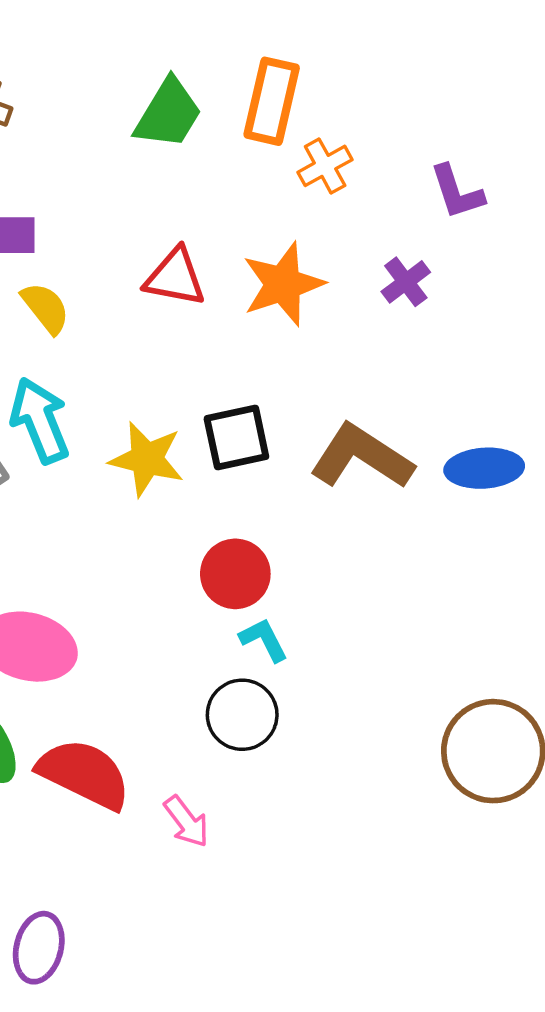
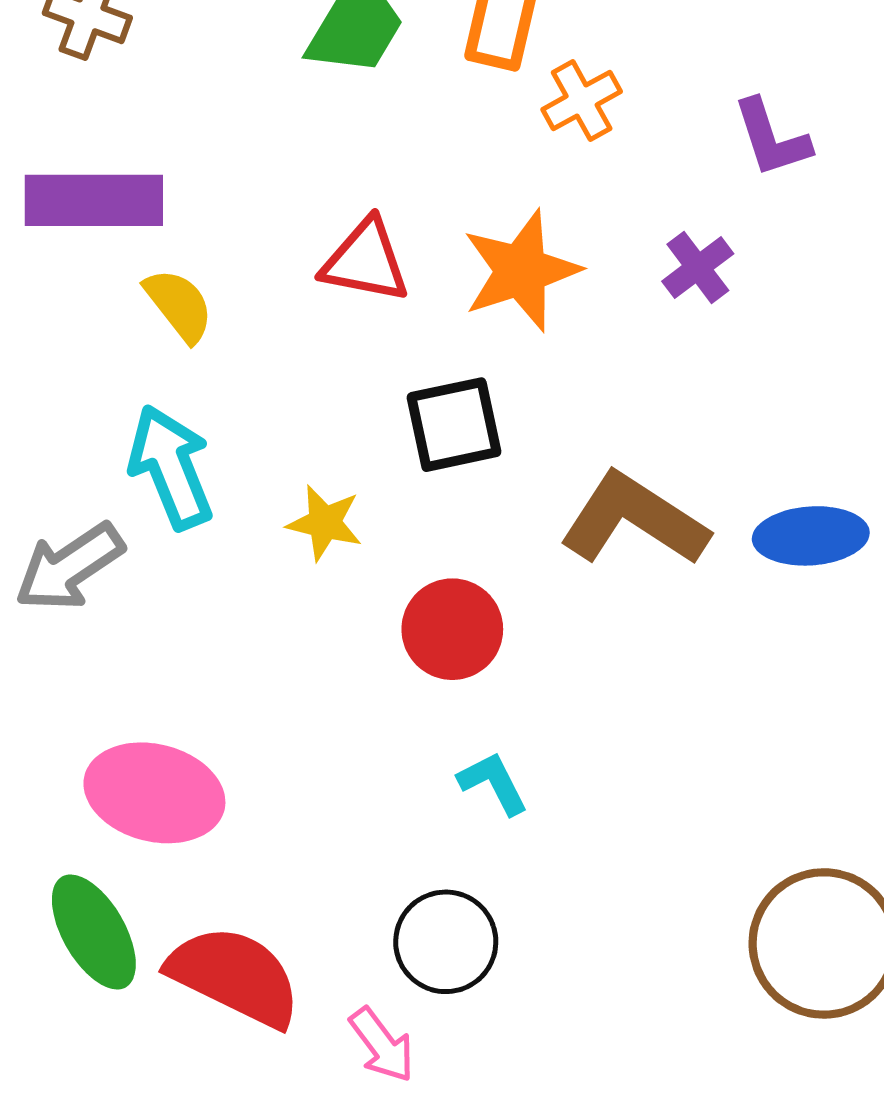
black square: (236, 437) -> (454, 425), moved
yellow star: (147, 459) -> (325, 523), size x0.7
red circle: (235, 574) -> (452, 629), moved
black circle: (242, 715) -> (446, 942), moved

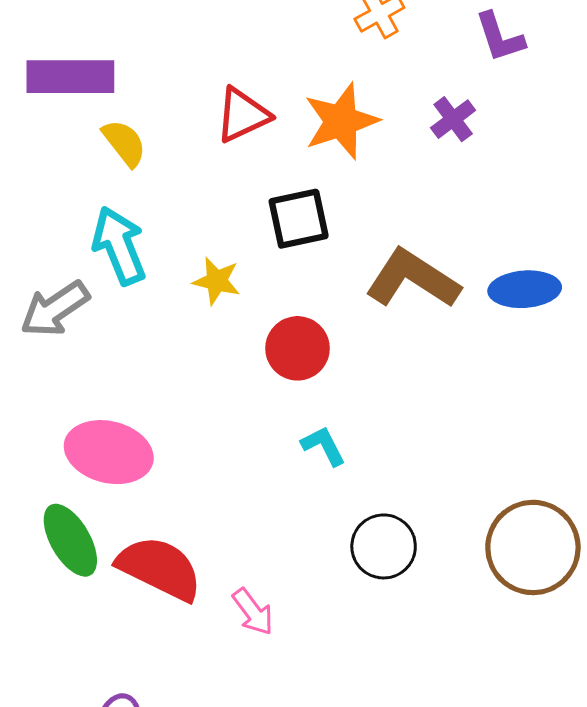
red triangle: (366, 261) -> (243, 115), turned -36
black circle: (446, 942) -> (384, 546), moved

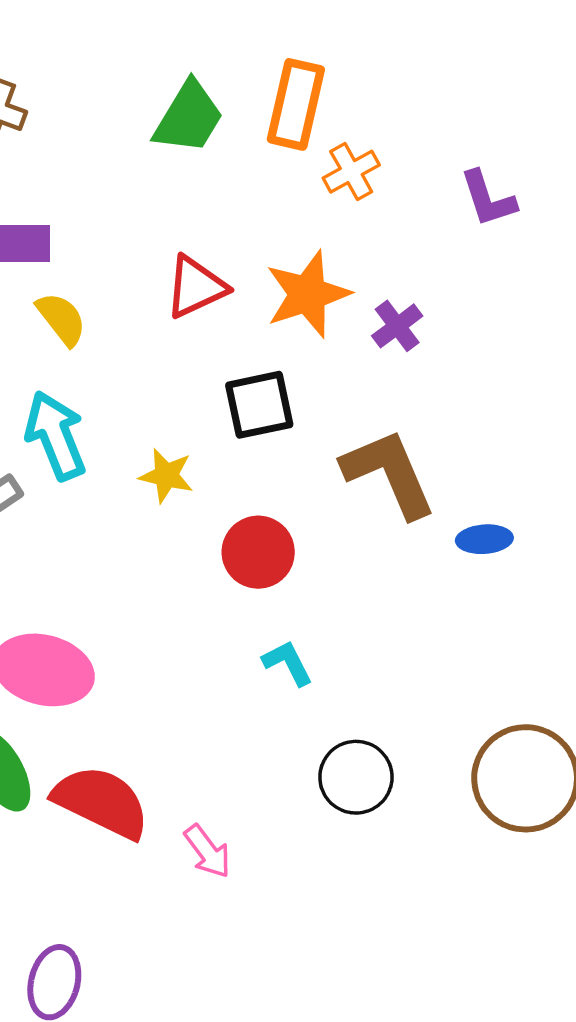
purple cross: (453, 119) -> (397, 326), moved
brown L-shape: (413, 279) -> (389, 473), turned 34
blue ellipse: (525, 289) -> (484, 539), moved, size x0.7

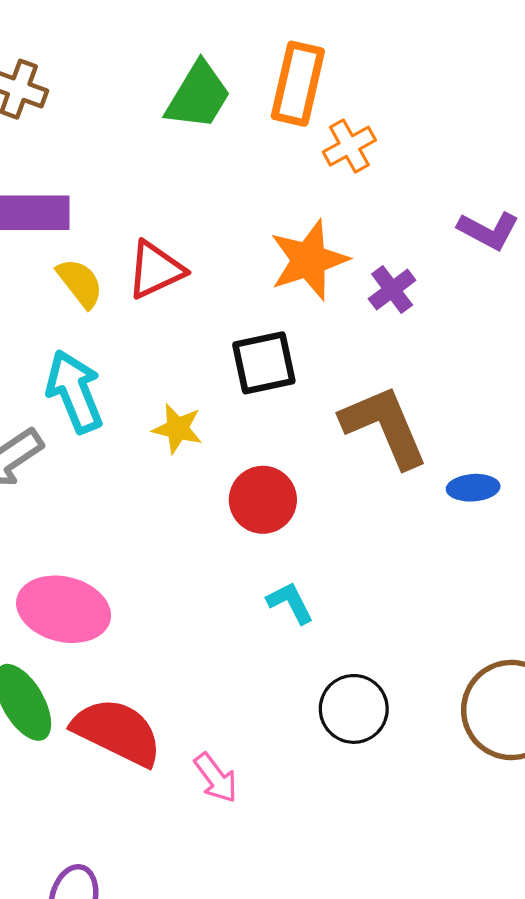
purple L-shape: (488, 199) -> (488, 230), moved, turned -44
red triangle: (196, 287) -> (156, 270), moved

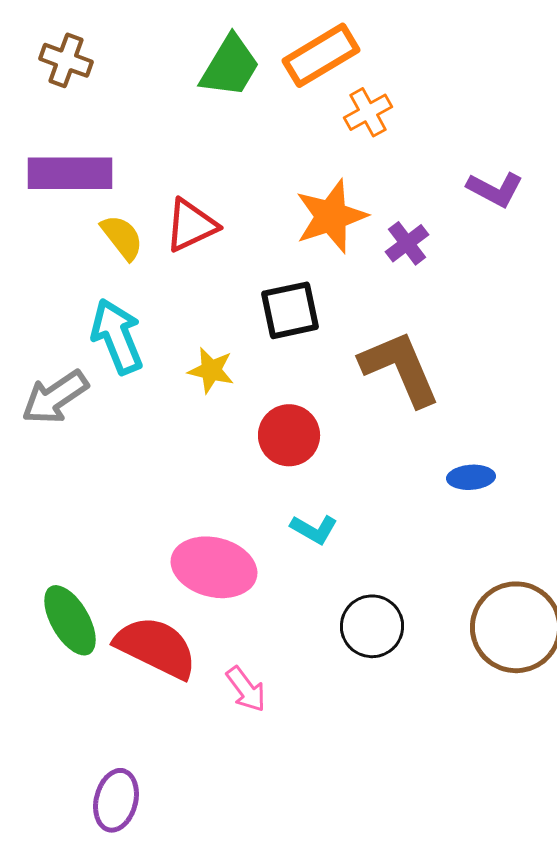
orange rectangle: (298, 84) -> (321, 55), turned 46
blue ellipse: (473, 488) -> (471, 477), moved
cyan L-shape: (290, 603) -> (314, 529), turned 147
pink ellipse: (64, 609) -> (214, 567), moved

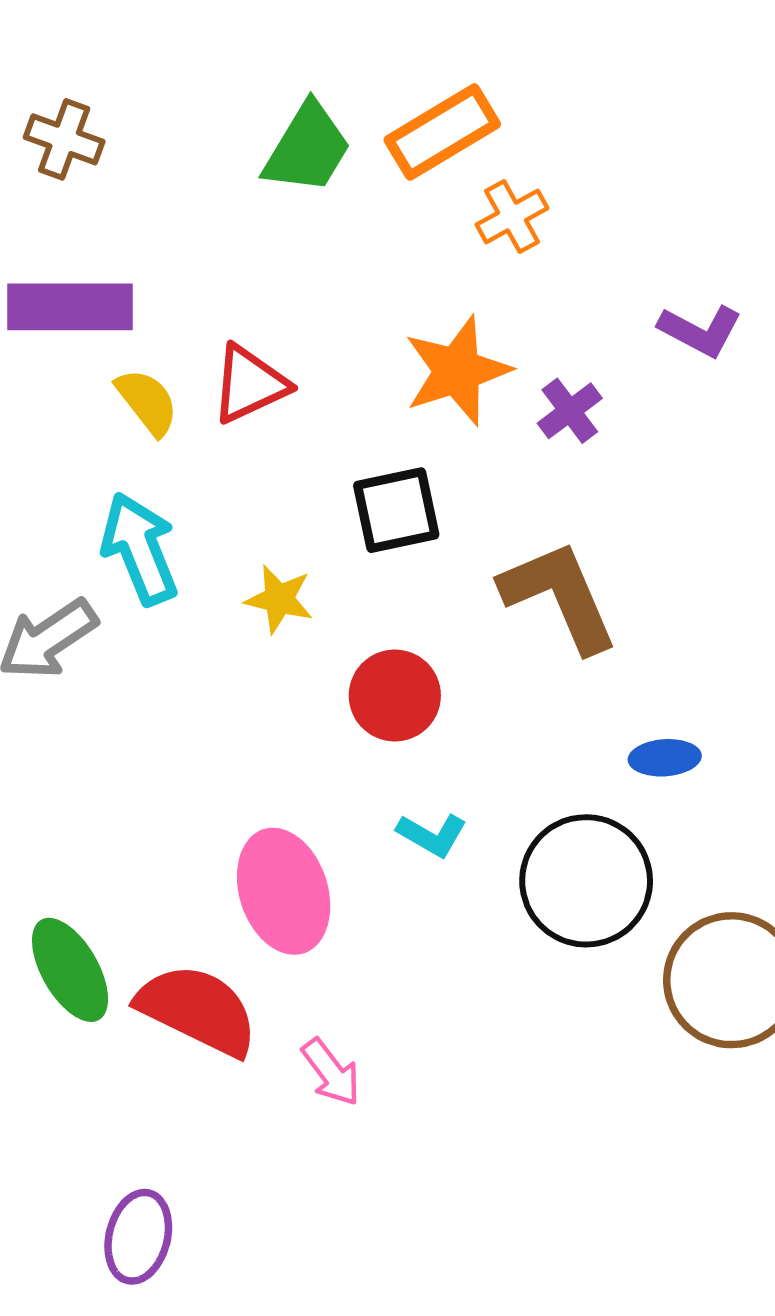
pink ellipse: (214, 567) -> (284, 891), turned 58
black circle: (372, 626) -> (586, 881), moved, size x1.4

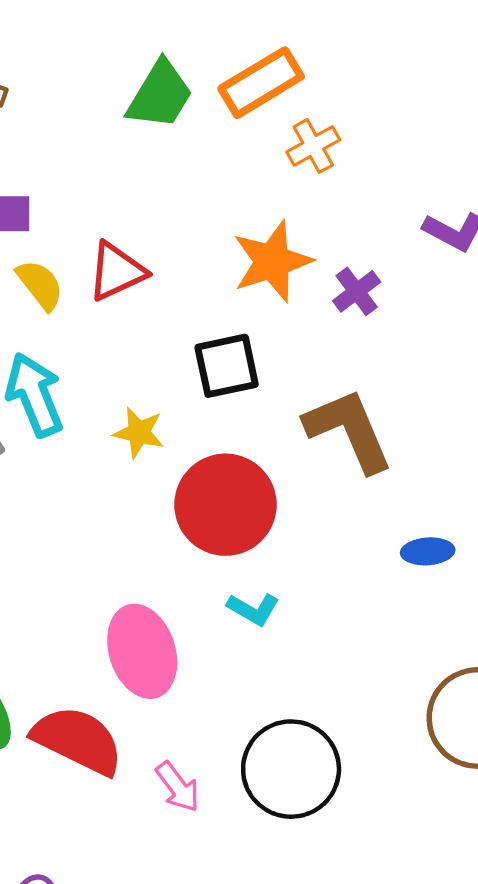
red circle: (395, 695) -> (225, 505), size x1.5
black circle: (586, 881) -> (291, 769), moved

